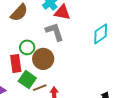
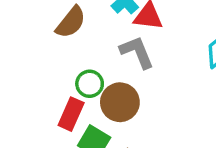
red rectangle: (16, 64) -> (71, 114), turned 36

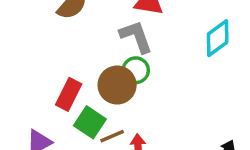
green circle: (90, 84) -> (136, 70), moved

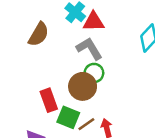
red rectangle: (69, 94) -> (49, 100), turned -35

